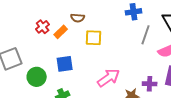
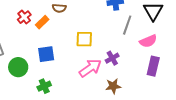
yellow square: (94, 38) -> (84, 39), moved
purple cross: (150, 84) -> (112, 58), moved, turned -32

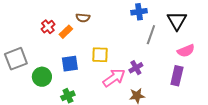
yellow square: (84, 39) -> (100, 55), moved
pink semicircle: (148, 41) -> (186, 51), moved

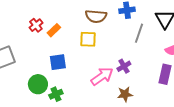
brown semicircle: (83, 18) -> (96, 16), moved, size x1.5
yellow square: (100, 55) -> (88, 39), moved
green circle: (42, 77) -> (38, 84), moved

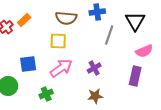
orange rectangle: (54, 30) -> (24, 20), moved
pink arrow: (102, 76) -> (61, 68), moved
green cross: (56, 94) -> (46, 94), moved

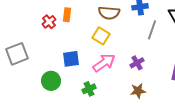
orange rectangle: (24, 20) -> (67, 15), turned -40
yellow square: (58, 41) -> (101, 36), turned 30

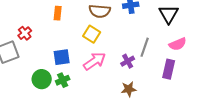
red cross: (49, 22) -> (25, 33), moved
gray line: (152, 30) -> (145, 47), moved
green cross: (89, 89) -> (63, 80), moved

